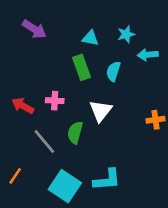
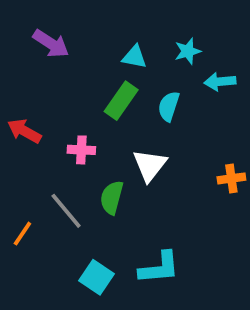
green rectangle: (81, 67) -> (121, 101), turned 55
red arrow: (23, 106) -> (24, 131), moved
orange line: (15, 176) -> (22, 234), moved
cyan square: (65, 186) -> (96, 277), size x0.7

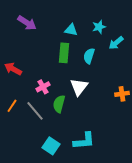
cyan arrow: (220, 82) -> (116, 43), turned -35
green rectangle: (121, 101) -> (64, 53), turned -30
pink cross: (81, 150) -> (43, 87), moved, turned -32
orange line: (22, 234) -> (12, 106), moved

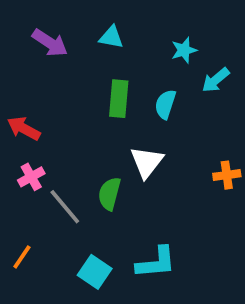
cyan triangle: (71, 30) -> (111, 37), moved
pink cross: (43, 87) -> (31, 177), moved
orange line: (12, 106) -> (22, 257), moved

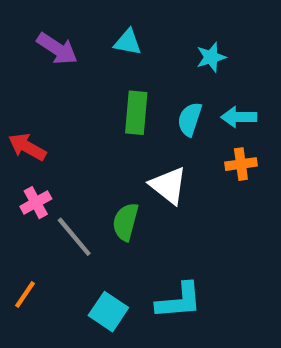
cyan arrow: (216, 80) -> (239, 117), moved, turned 40
white triangle: (147, 162) -> (168, 185), turned -30
orange cross: (227, 175) -> (241, 164), moved

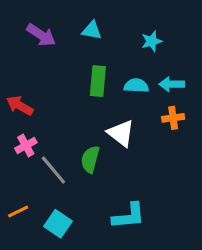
cyan semicircle: (190, 119) -> (136, 86), turned 75
orange line: (25, 294) -> (18, 211), turned 30
cyan square: (108, 312) -> (58, 224), moved

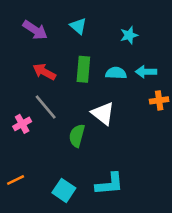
cyan triangle: (92, 30) -> (78, 26), turned 30
red arrow: (20, 106) -> (44, 72), moved
orange cross: (173, 118) -> (159, 100), moved
gray line: (53, 170) -> (46, 107), moved
cyan square: (58, 224) -> (64, 190), moved

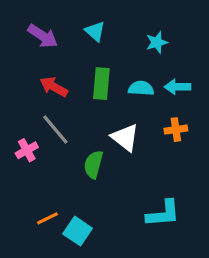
orange cross: (159, 100) -> (176, 130), moved
orange line: (16, 180) -> (47, 218), moved
cyan L-shape: (109, 184) -> (163, 214), moved

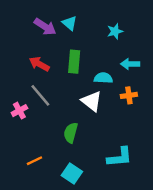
purple arrow: (43, 36) -> (45, 27), moved
cyan semicircle: (141, 88) -> (103, 78), moved
green semicircle: (93, 164) -> (71, 133), moved
cyan square: (78, 231) -> (72, 173), moved

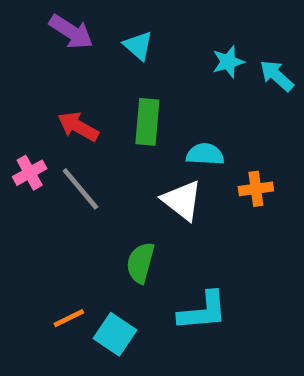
purple arrow: (45, 27) -> (71, 32), moved
cyan arrow: (130, 64) -> (277, 76), moved, turned 42
pink cross: (19, 111) -> (30, 173), moved
cyan L-shape: (120, 157) -> (203, 311), moved
cyan square: (72, 173) -> (115, 334), moved

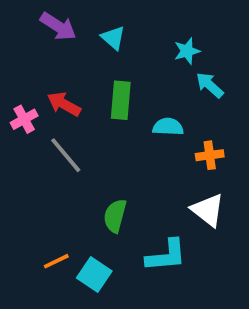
cyan arrow: (277, 76) -> (210, 85), moved
pink cross: (30, 173) -> (24, 119), moved
white triangle: (182, 200) -> (208, 210), moved

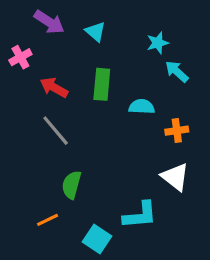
pink cross: (24, 119) -> (20, 57), moved
green semicircle: (115, 216) -> (72, 185), moved
cyan square: (94, 274) -> (97, 239), moved

